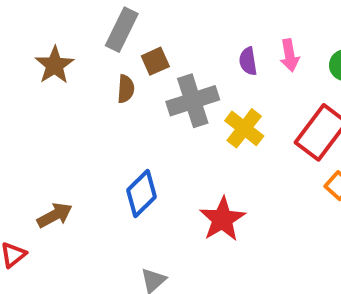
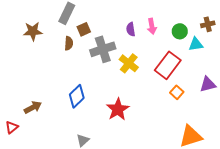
brown star: (55, 65) -> (33, 31), turned 30

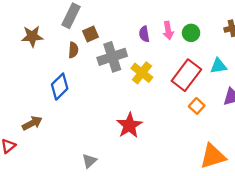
green circle: (180, 31) -> (191, 33), moved
cyan triangle: (196, 44) -> (218, 66), moved
blue diamond: (77, 96) -> (60, 87), moved

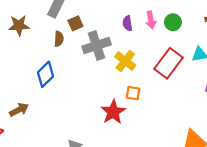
orange square: (197, 106) -> (133, 93), moved, turned -32

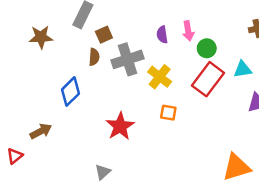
green circle: (173, 22) -> (207, 48), moved
brown semicircle: (59, 39) -> (94, 57), moved
red star: (113, 112) -> (120, 126), moved

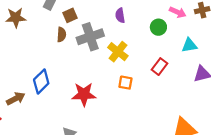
pink arrow: (188, 31) -> (178, 12), moved, turned -56
red rectangle: (208, 79) -> (160, 67), moved, size x0.6
blue diamond: (71, 92) -> (41, 82), moved
red star: (120, 126) -> (84, 94), turned 30

